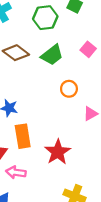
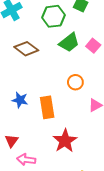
green trapezoid: (52, 55) -> (69, 42), moved
orange rectangle: (23, 136) -> (47, 107), moved

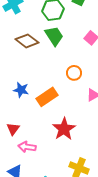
green trapezoid: (69, 42) -> (54, 36), moved, turned -85
orange rectangle: (47, 107) -> (47, 97), turned 65

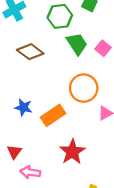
green trapezoid: (54, 36) -> (77, 44), moved
orange circle: (74, 73) -> (84, 88), size x1.6

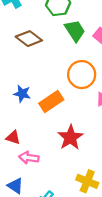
red triangle: (14, 152) -> (13, 137), turned -48

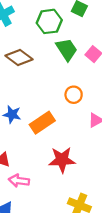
orange circle: (82, 75) -> (74, 95), size x0.6
red star: (70, 137) -> (62, 160), turned 30

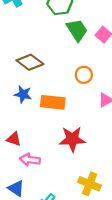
brown diamond: (19, 58) -> (30, 62), moved
orange rectangle: (42, 123) -> (53, 102), turned 40

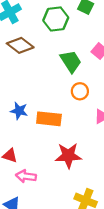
green trapezoid: (77, 30) -> (71, 61), moved
brown diamond: (30, 62) -> (20, 45), moved

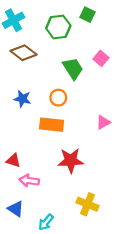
orange circle: (80, 91) -> (58, 98), moved
blue star: (19, 111) -> (22, 99), moved

